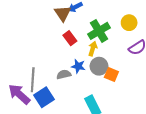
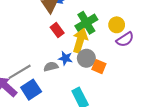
yellow circle: (129, 23) -> (117, 25), moved
yellow arrow: (93, 49) -> (80, 40), size x1.6
gray line: (33, 80) -> (20, 72), turned 55

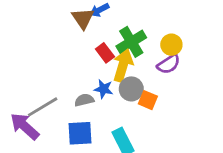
red rectangle: (57, 30) -> (105, 53), moved
purple semicircle: (125, 39) -> (169, 64), moved
blue square: (31, 90) -> (80, 133), moved, turned 30

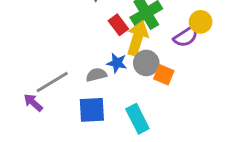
yellow circle: (171, 45) -> (201, 22), moved
purple arrow: (25, 126) -> (33, 103), size x0.6

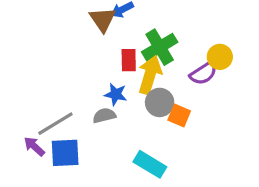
red rectangle: (118, 25) -> (129, 60), turned 36
blue star: (117, 63) -> (116, 94), moved
blue square: (92, 110) -> (65, 153), moved
cyan rectangle: (137, 119) -> (150, 164), turned -32

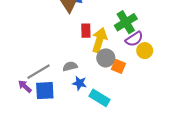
green cross: (160, 47) -> (126, 22), moved
yellow circle: (220, 57) -> (145, 51), moved
blue star: (116, 94) -> (80, 83), moved

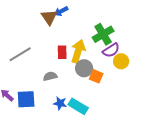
red rectangle: (86, 31) -> (62, 52), moved
gray line: (39, 72) -> (20, 54), moved
blue star: (80, 83) -> (60, 103), moved

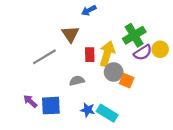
brown triangle: (49, 17) -> (70, 34), moved
yellow circle: (121, 61) -> (160, 49), moved

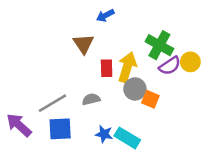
green cross: (134, 35) -> (159, 45), turned -30
gray line: (44, 57) -> (52, 103), moved
purple arrow: (30, 101) -> (19, 125), moved, size x1.5

